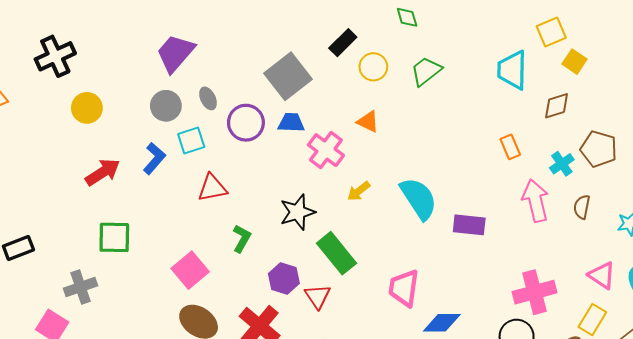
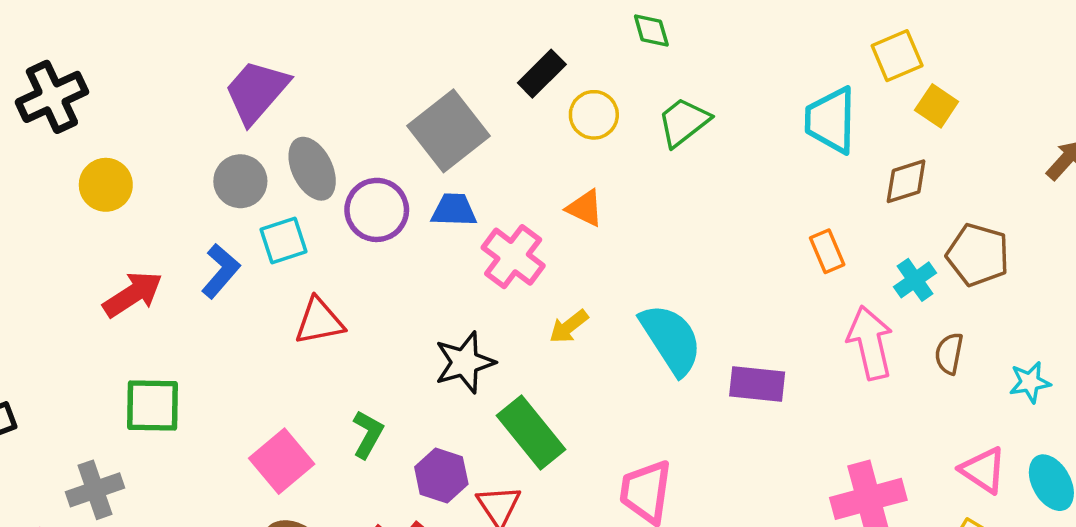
gray ellipse: (208, 98) -> (312, 169), size x1.6
green L-shape: (242, 238) -> (368, 434), moved

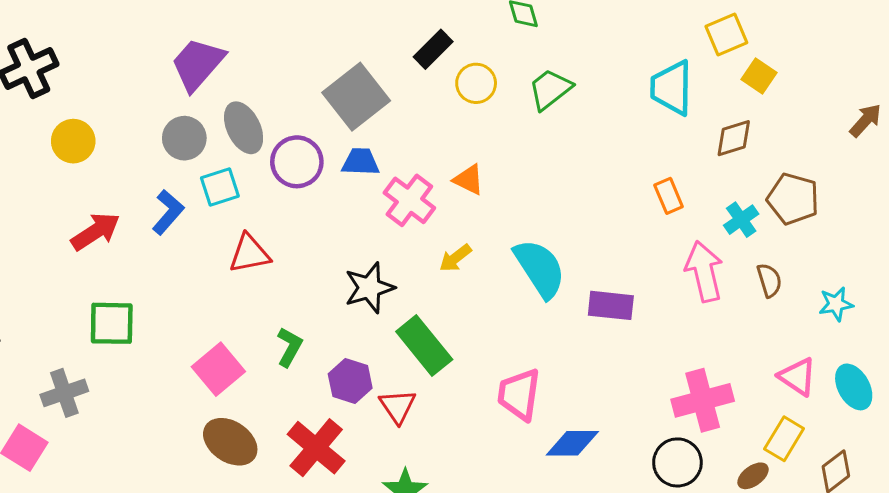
orange triangle: (585, 208) -> (469, 180), moved
brown semicircle: (949, 353) -> (769, 280), turned 152

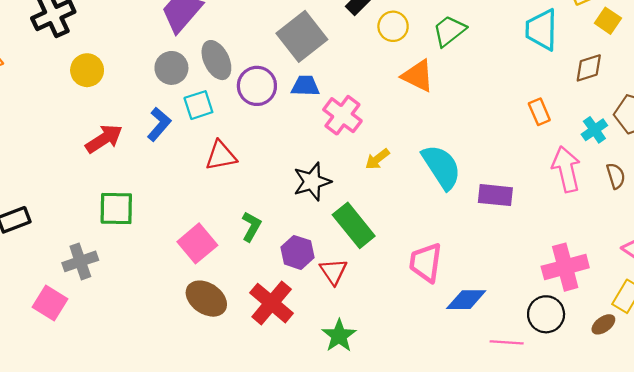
orange triangle: (469, 180) -> (418, 76), moved, size x1.4

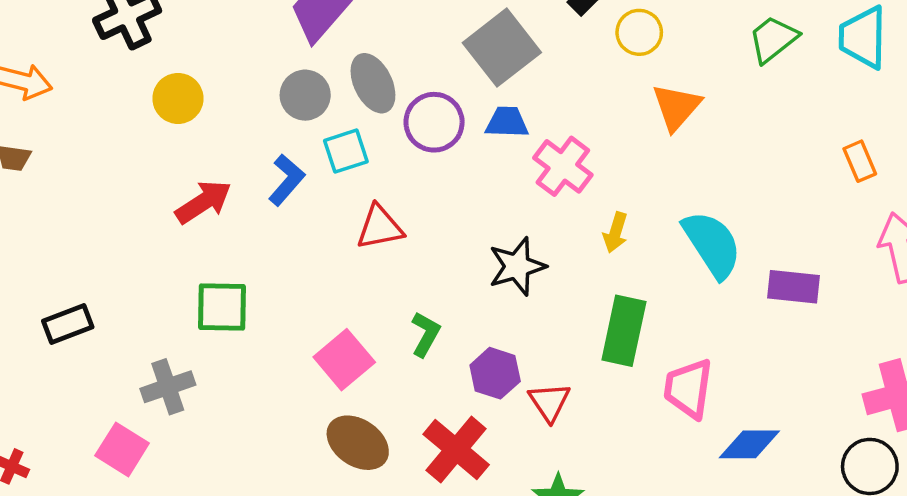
green trapezoid: (449, 31) -> (773, 39), moved
orange triangle: (418, 76) -> (677, 107), turned 45
yellow arrow: (377, 159) -> (615, 232), turned -35
green rectangle: (354, 225) -> (624, 331), moved, turned 51

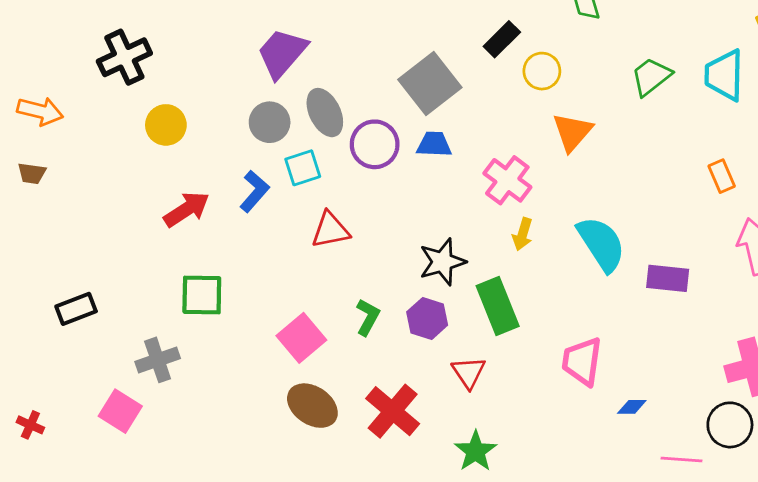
pink cross: (563, 166) -> (507, 180), moved
green rectangle: (624, 331) -> (498, 306), moved, turned -34
purple hexagon: (495, 373) -> (427, 318), moved
blue diamond: (749, 444) -> (632, 407), size x0.6

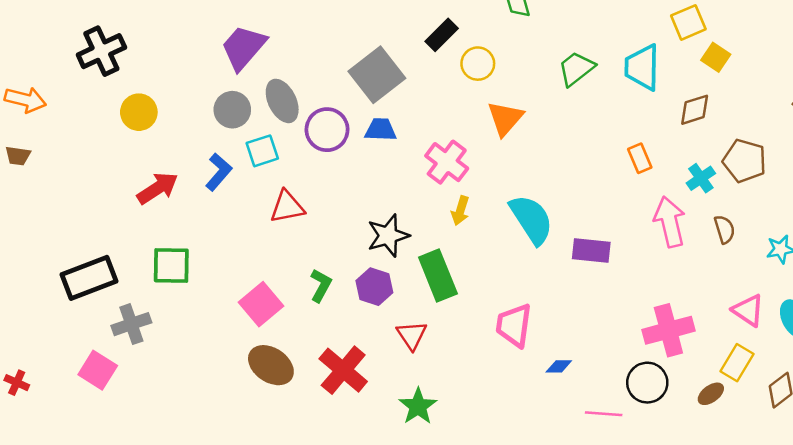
black rectangle: (76, 309) -> (89, 278), moved, size x1.5

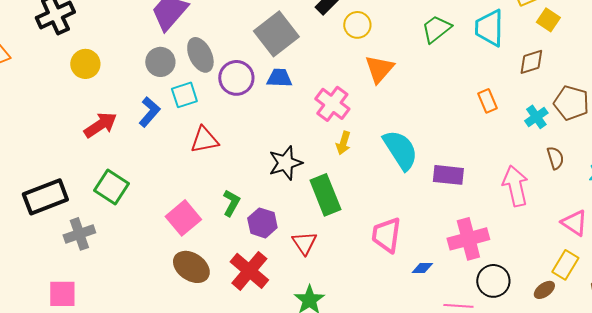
pink arrow: (670, 222) -> (515, 186), moved
green square: (171, 265) -> (111, 187), turned 32
purple hexagon: (374, 287) -> (262, 223), moved
pink cross: (668, 330) -> (468, 239), moved
pink square: (98, 370) -> (62, 294), moved, turned -32

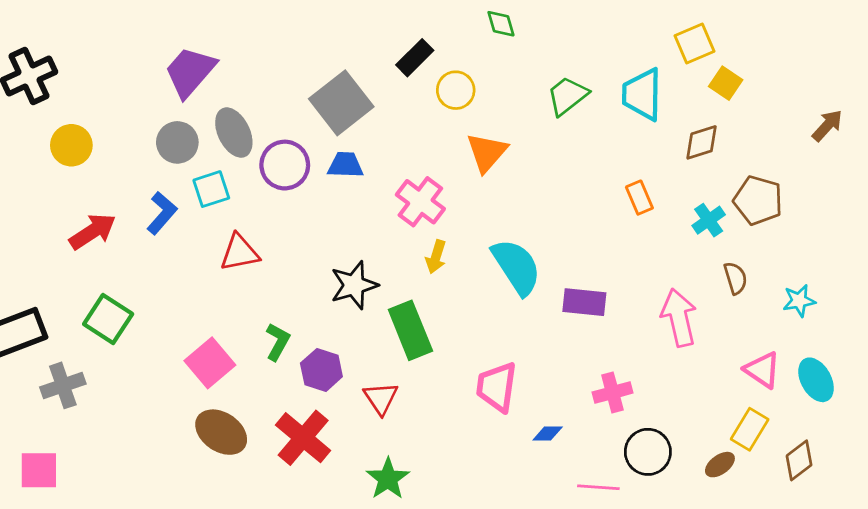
pink cross: (468, 239) -> (613, 393), size x0.7

